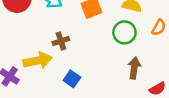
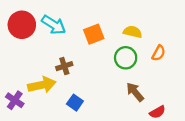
brown arrow: (134, 68) -> (135, 92), turned -48

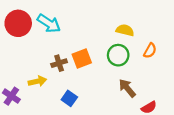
orange square: (94, 34) -> (82, 59), moved
yellow arrow: (42, 85) -> (37, 81), size x0.7

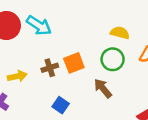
yellow arrow: (37, 81) -> (17, 76), moved
brown arrow: (127, 88) -> (103, 88), moved

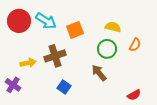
orange square: (74, 63) -> (75, 30), moved
brown cross: (50, 68) -> (55, 56), size x1.5

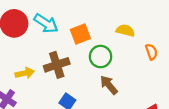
orange semicircle: (135, 45) -> (151, 52), turned -48
green circle: (107, 49) -> (101, 57), moved

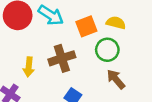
yellow semicircle: (125, 30) -> (116, 23), moved
yellow arrow: (25, 73) -> (29, 67), turned 108

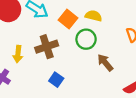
orange square: (86, 26) -> (68, 19), turned -30
brown arrow: (116, 79) -> (105, 63), moved

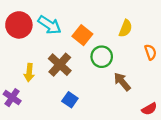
yellow semicircle: (93, 16) -> (125, 28), moved, turned 98
brown cross: (47, 47) -> (60, 65), turned -30

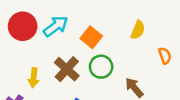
cyan arrow: (50, 25) -> (56, 26), turned -70
green circle: (102, 57) -> (101, 67), moved

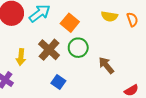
yellow semicircle: (138, 30) -> (109, 16), turned 77
orange semicircle: (165, 56) -> (132, 20), moved

